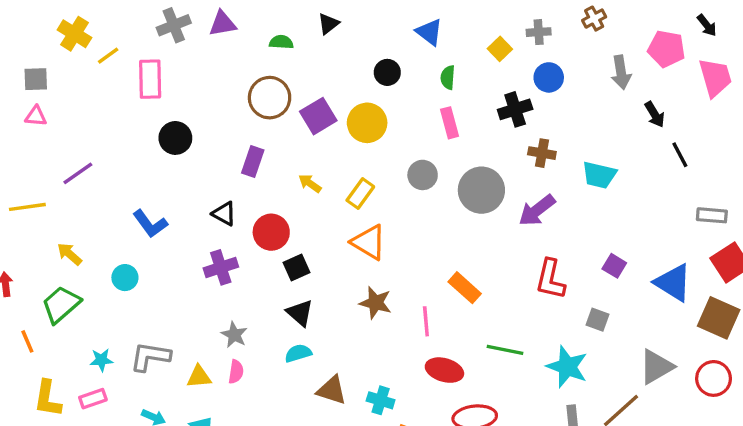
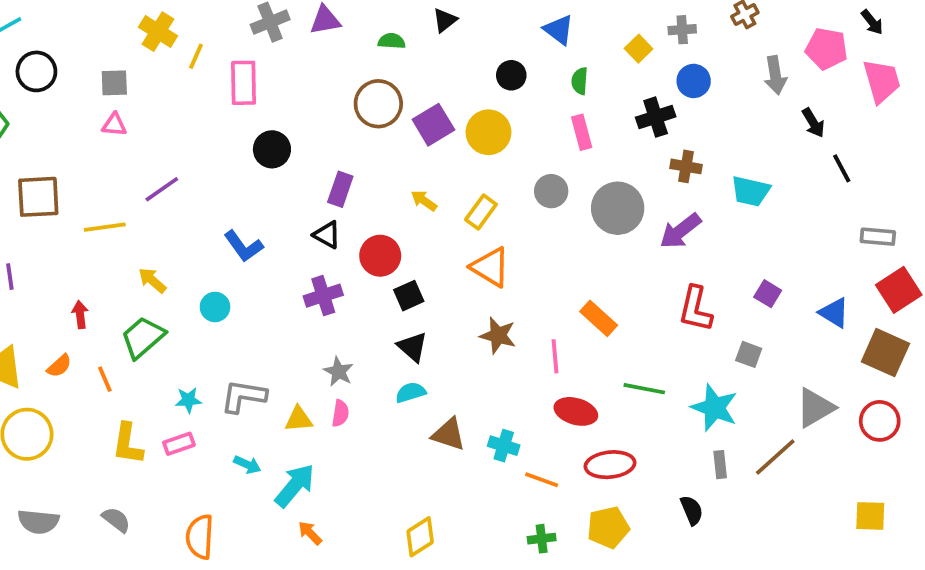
yellow line: (108, 56) -> (196, 56), turned -30
purple rectangle: (253, 162) -> (340, 189), moved
blue triangle: (673, 283) -> (834, 313), size x0.7

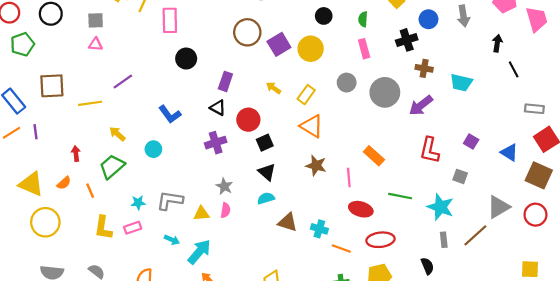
gray arrow: (775, 75) -> (463, 16), moved
black arrow: (813, 123) -> (497, 43), turned -140

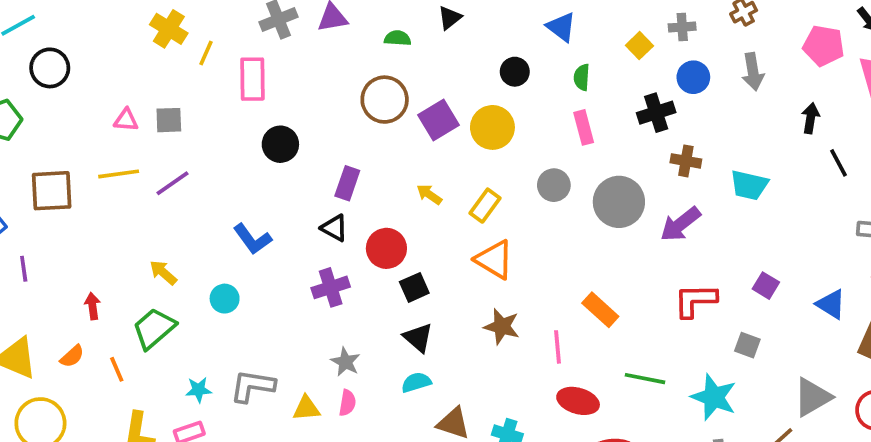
gray square: (96, 20) -> (169, 120), moved
yellow line: (90, 103) -> (119, 174), moved
red L-shape: (430, 150) -> (695, 300), turned 76

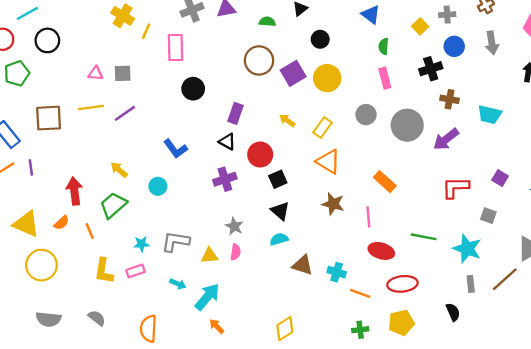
black circle: (515, 72) -> (320, 39), moved
red arrow: (93, 306) -> (74, 191), size x1.6
orange rectangle: (600, 310) -> (385, 182), moved

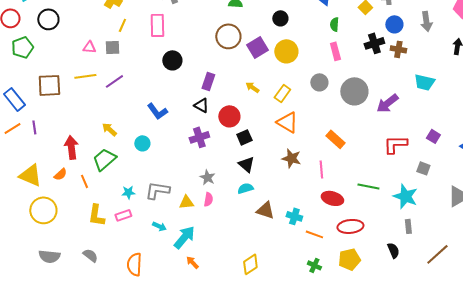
yellow line: (146, 31) -> (122, 25), moved
brown cross: (450, 99) -> (398, 49), moved
brown line: (505, 279) -> (437, 254), moved
green cross: (360, 330) -> (314, 265), turned 32

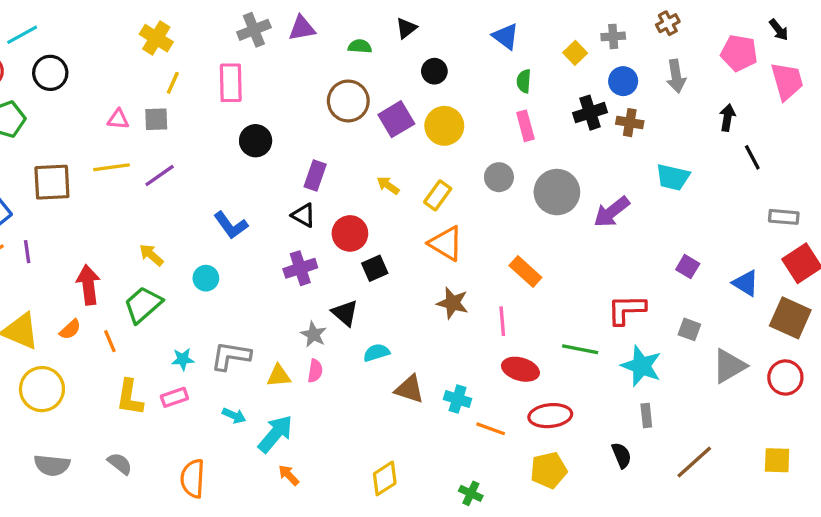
red L-shape: (395, 144) -> (626, 310), moved
black triangle: (246, 164) -> (345, 313), moved
gray square: (423, 168) -> (689, 329), moved
green cross: (314, 265) -> (471, 493), moved

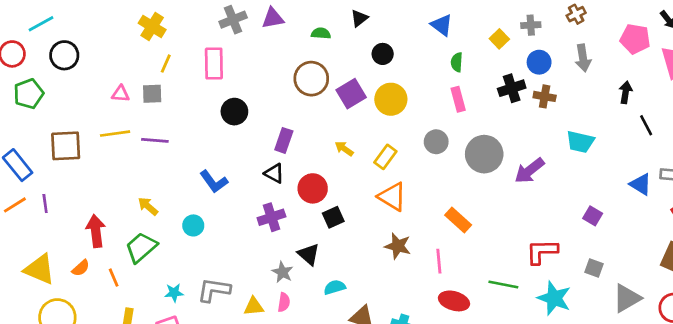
purple line: (160, 175) -> (155, 140), turned 40
blue triangle: (746, 283) -> (641, 184), moved

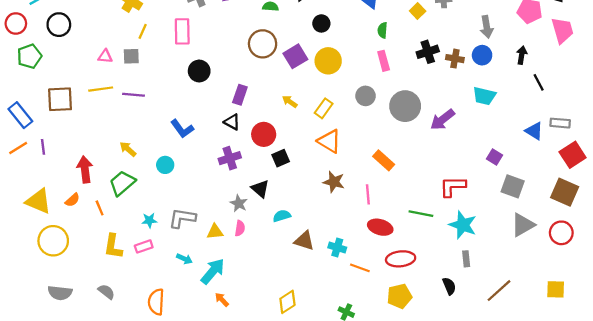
blue circle: (539, 62) -> (482, 55), moved
gray square: (594, 268) -> (513, 186), moved, size x1.5

